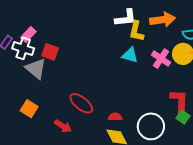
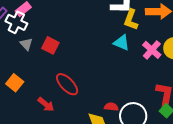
red square: (50, 52) -> (50, 45), moved
gray triangle: (36, 69) -> (26, 44), size x0.6
red semicircle: (115, 117) -> (111, 107), moved

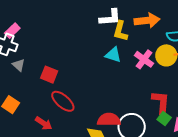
red square: (50, 45) -> (49, 75), moved
red semicircle: (111, 107) -> (109, 120), size x1.6

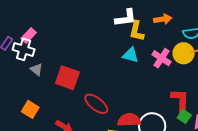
orange arrow: (147, 20) -> (163, 19), size x0.7
red square: (49, 75) -> (67, 78), size x1.4
red ellipse: (63, 101) -> (96, 104), moved

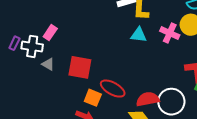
pink rectangle: (29, 35) -> (50, 33), moved
orange square: (30, 109) -> (93, 98), moved

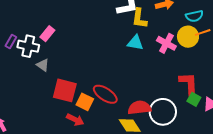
red square: (80, 67) -> (65, 90), moved

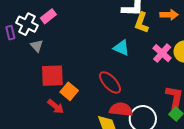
purple rectangle: (11, 42) -> (10, 33), moved, turned -56
cyan triangle: (135, 43) -> (121, 48), moved
red square: (65, 90) -> (52, 76), turned -30
red ellipse: (105, 94) -> (110, 82), moved

